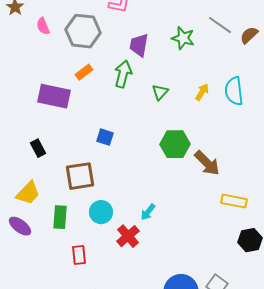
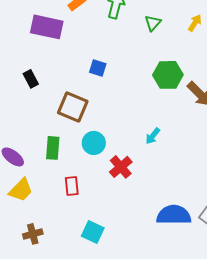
brown square: (80, 176) -> (73, 107), turned 32
yellow trapezoid: (28, 193) -> (21, 190), moved
cyan arrow: (148, 212) -> (153, 136), moved

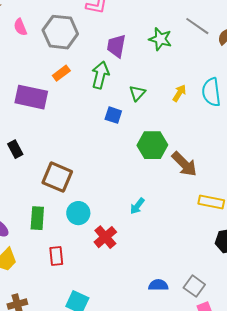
blue square: (98, 68) -> (113, 115), moved
blue semicircle: (174, 215) -> (158, 285), size x0.6

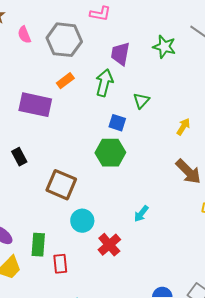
yellow arrow: (179, 93) -> (183, 127), moved
green hexagon: (152, 145) -> (110, 153), moved
green rectangle: (37, 218) -> (38, 245), moved

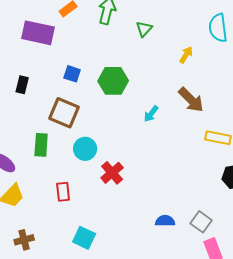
blue square: (117, 123) -> (72, 74), moved
black rectangle: (19, 157) -> (22, 85), turned 42
cyan arrow: (141, 214) -> (151, 114), moved
green rectangle: (38, 245) -> (41, 145), moved

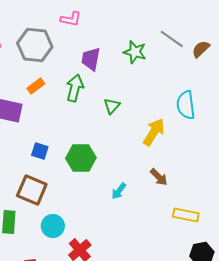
yellow arrow: (186, 55) -> (154, 132), size x1.6
brown arrow: (191, 100) -> (159, 177), size x0.7

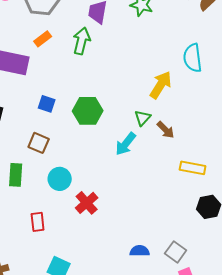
green triangle: (112, 106) -> (143, 118), moved
brown square: (32, 190) -> (39, 143), size x0.7
cyan arrow: (119, 191) -> (126, 144), size x1.4

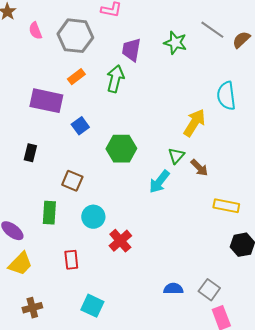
blue square: (47, 104) -> (80, 126), moved, turned 36

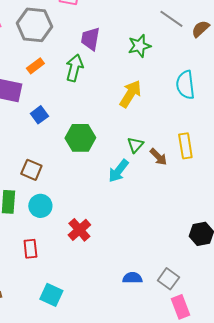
green star: (175, 43) -> (139, 46), moved, turned -30
yellow arrow: (194, 123) -> (130, 94), moved
yellow rectangle: (226, 206) -> (185, 146), moved, turned 70
cyan circle: (93, 217) -> (40, 206), moved

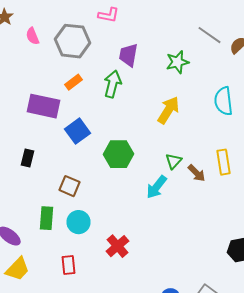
blue square: (39, 115) -> (78, 131), size x1.4

